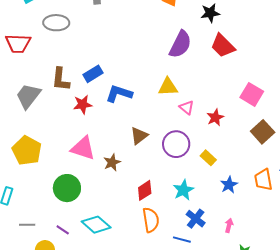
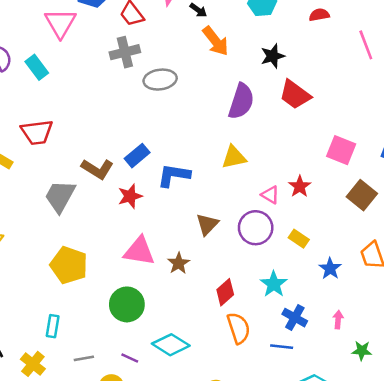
gray ellipse: (56, 23) -> (160, 80), moved
brown L-shape: (61, 79) -> (97, 169), turned -55
pink triangle: (187, 107) -> (270, 195), moved

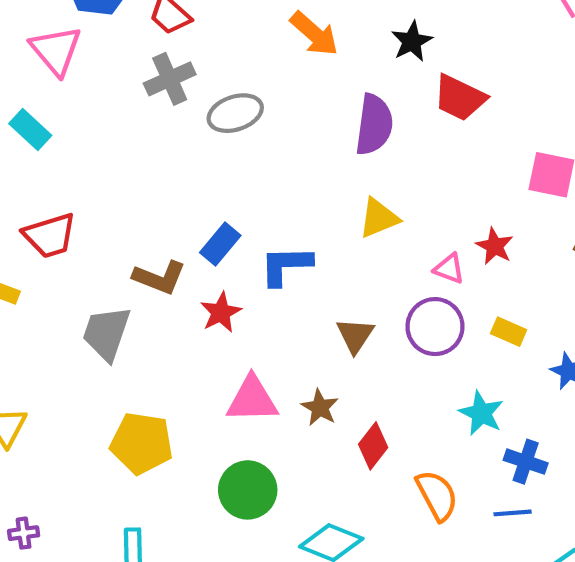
red diamond: (225, 292) -> (373, 446), moved

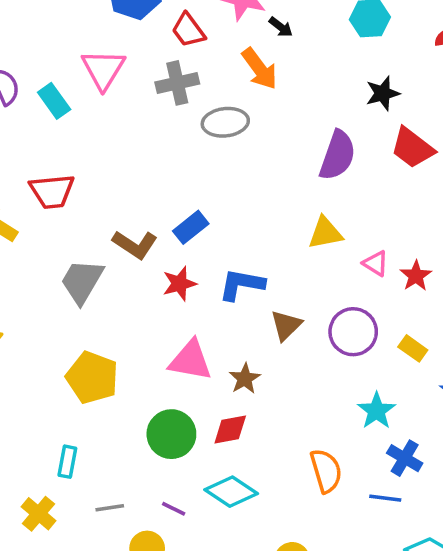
orange arrow: (314, 34) -> (259, 69), moved
pink triangle: (56, 50) -> (103, 69), moved
blue L-shape: (286, 265) -> (242, 284), moved
pink triangle: (449, 269) -> (376, 263), moved
red diamond: (373, 446) -> (230, 429), moved, turned 30

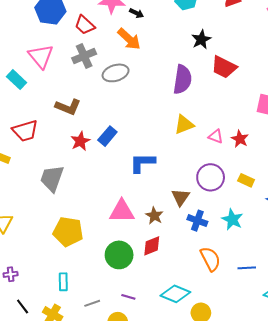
brown L-shape: (135, 244) -> (68, 107), moved
red star: (179, 284) -> (80, 141), moved
brown triangle: (286, 325) -> (181, 197), moved
blue cross: (405, 458) -> (197, 221), moved
cyan diamond: (231, 492) -> (175, 294), moved

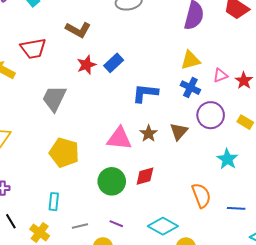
pink triangle: (216, 136) -> (220, 75), turned -49
brown star: (154, 216) -> (149, 134), moved
blue cross: (197, 221) -> (190, 88), moved

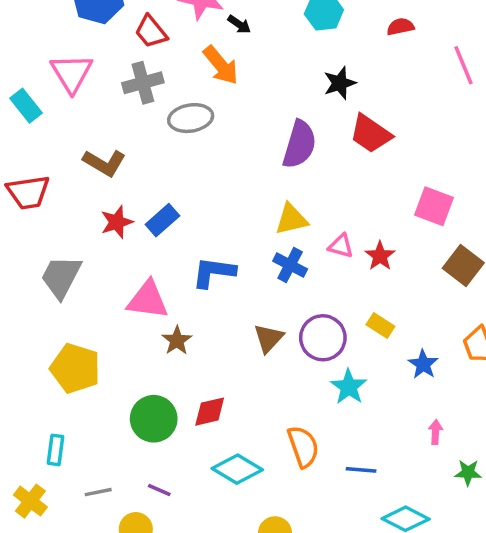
pink triangle: (220, 75) -> (341, 246), turned 35
purple circle: (211, 115) -> (323, 338), moved
brown star: (149, 134) -> (177, 340), moved
pink triangle: (119, 139) -> (148, 300), moved
cyan diamond: (163, 226) -> (237, 469), moved

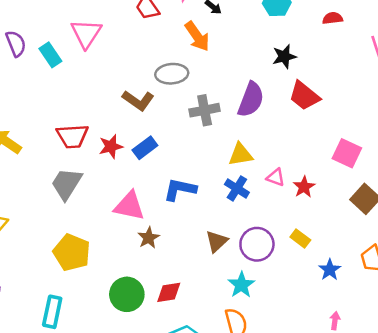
gray cross: (143, 83) -> (205, 110), moved
brown L-shape: (104, 163) -> (138, 100), moved
red trapezoid: (28, 192) -> (72, 136), moved
cyan star: (349, 387) -> (241, 285), moved
cyan rectangle: (55, 450) -> (52, 312), size x1.4

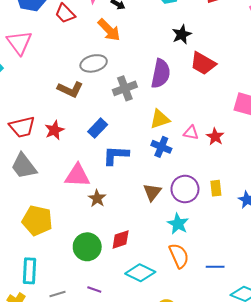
blue rectangle: (145, 148) -> (98, 128), moved
gray trapezoid: (66, 184) -> (24, 166), turned -60
yellow rectangle: (300, 238) -> (216, 188), moved, turned 56

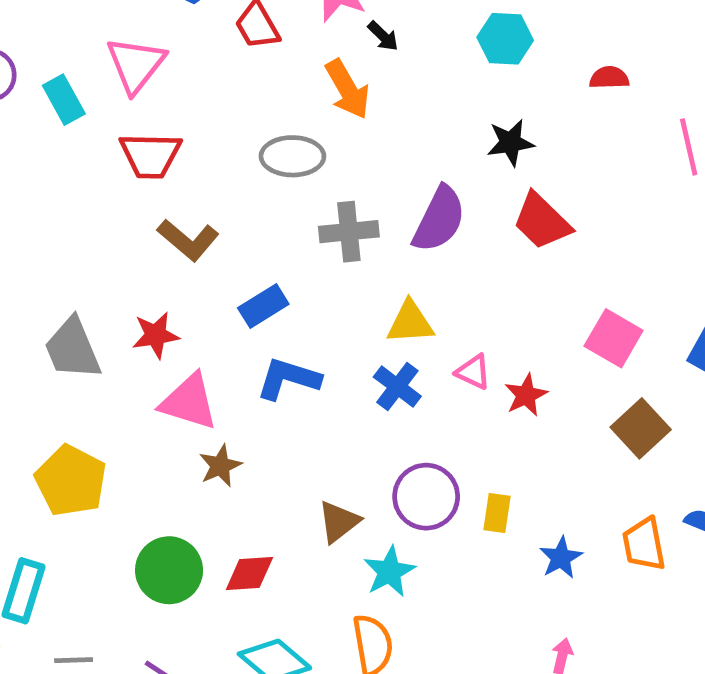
brown L-shape: (70, 89) -> (188, 240), moved
red trapezoid: (22, 127) -> (150, 155), moved
red star: (54, 130) -> (156, 335), moved
brown triangle: (152, 192) -> (339, 522), moved

